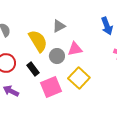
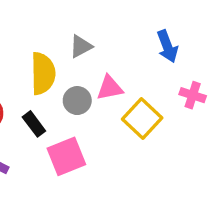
yellow semicircle: (38, 41) -> (43, 73), turned 30
yellow square: (79, 78) -> (142, 119), moved

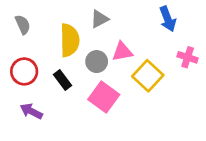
pink square: (66, 156) -> (104, 97), moved, turned -32

